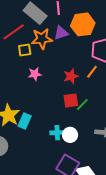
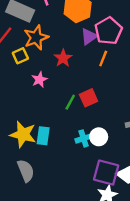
purple triangle: (61, 33) -> (89, 36), moved
red star: (71, 76) -> (63, 58), moved
green line: (82, 105) -> (70, 102), moved

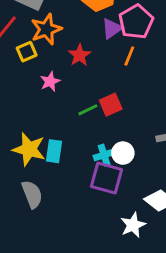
green line: (70, 102) -> (88, 110), turned 35
purple square: (106, 173) -> (106, 178), moved

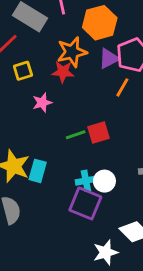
orange star: (46, 29) -> (72, 52), moved
red star: (80, 55) -> (63, 72), moved, turned 30

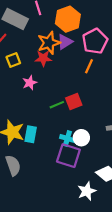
purple triangle: (109, 59) -> (65, 42), moved
cyan cross: (86, 181) -> (67, 139), turned 32

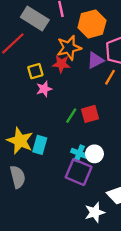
purple triangle: (65, 42) -> (95, 60), moved
yellow square: (13, 60) -> (35, 71), moved
green line: (57, 105) -> (71, 116), turned -40

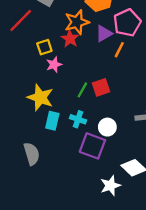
red star: (61, 64) -> (70, 39), turned 30
yellow star: (20, 141) -> (40, 97), moved
cyan cross: (79, 153) -> (78, 119), moved

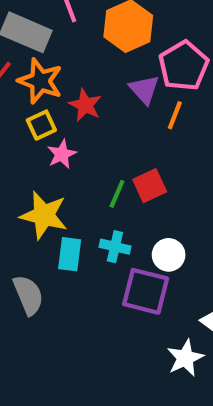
orange star: (77, 22) -> (40, 81), moved, turned -30
purple triangle: (104, 34) -> (144, 89), turned -36
gray semicircle: (32, 154) -> (28, 295), moved

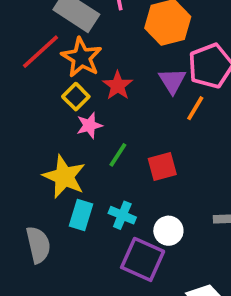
yellow square: (41, 125) -> (76, 97), turned -30
green line: (117, 194) -> (118, 155), moved

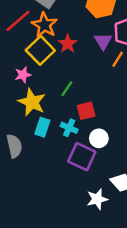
yellow square: (76, 97) -> (40, 50), size x1.6
pink star: (89, 125) -> (23, 75), moved
red square: (162, 167) -> (86, 111), moved

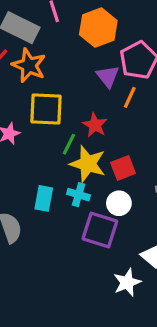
red star: (68, 44) -> (95, 125), moved
yellow square: (40, 50) -> (46, 109), moved, turned -36
yellow star: (32, 102) -> (88, 164), moved
red square: (86, 111) -> (123, 168), moved

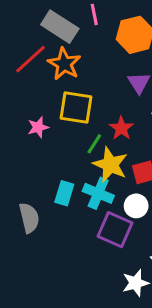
cyan cross: (79, 195) -> (98, 193), size x1.4

